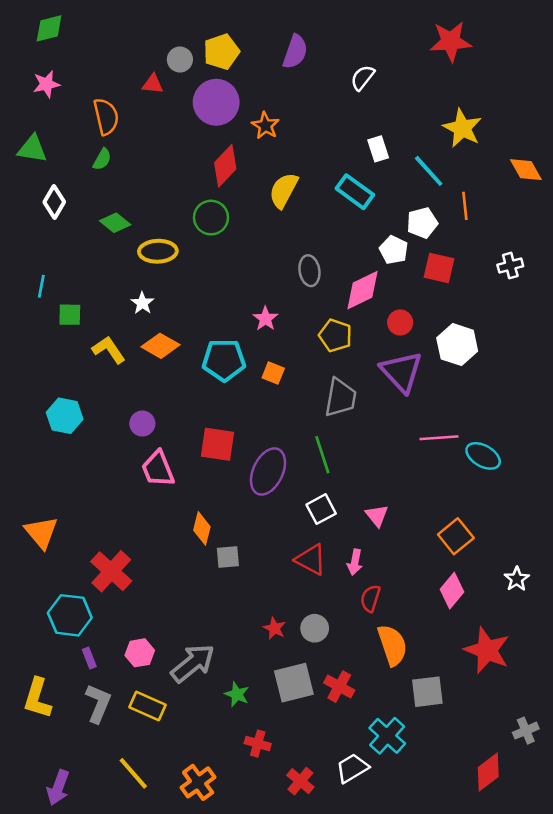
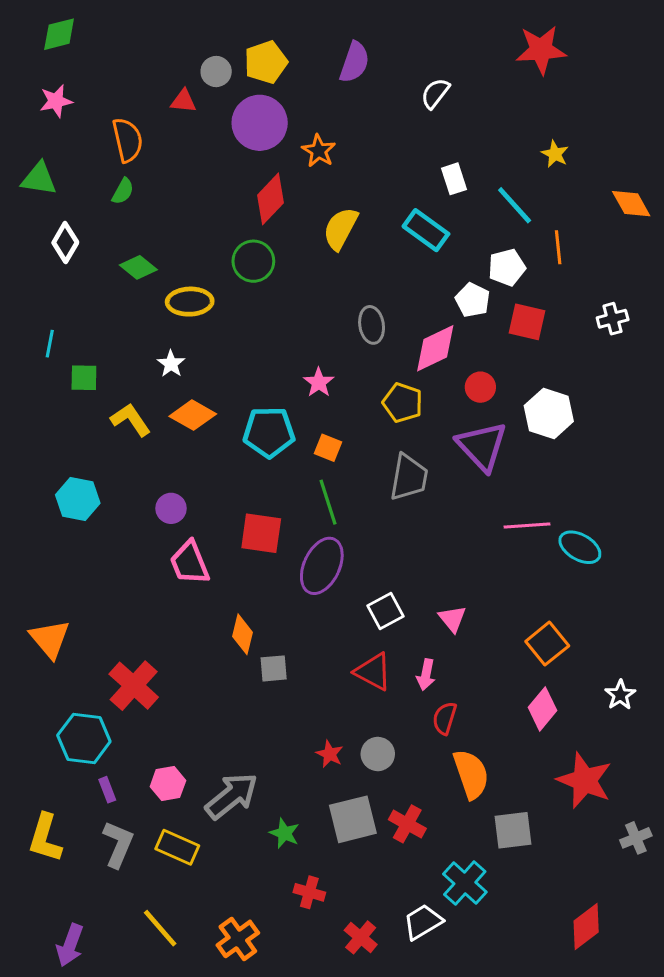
yellow star: (462, 128) -> (555, 154), size x0.6
green line: (322, 455) -> (328, 502), moved
gray cross: (526, 731) -> (636, 838), moved

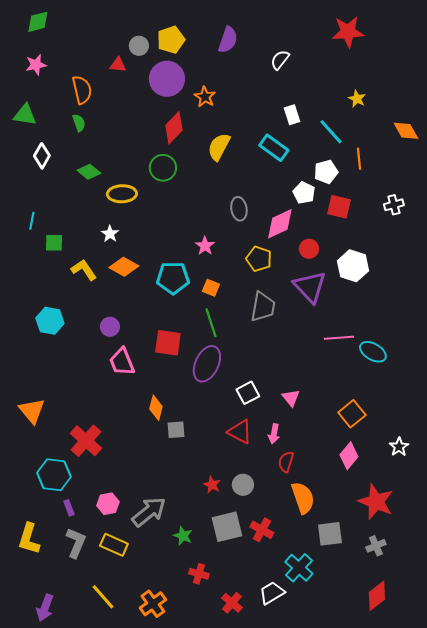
green semicircle: (123, 191) -> (79, 123), turned -48
gray cross: (636, 838) -> (376, 546), moved

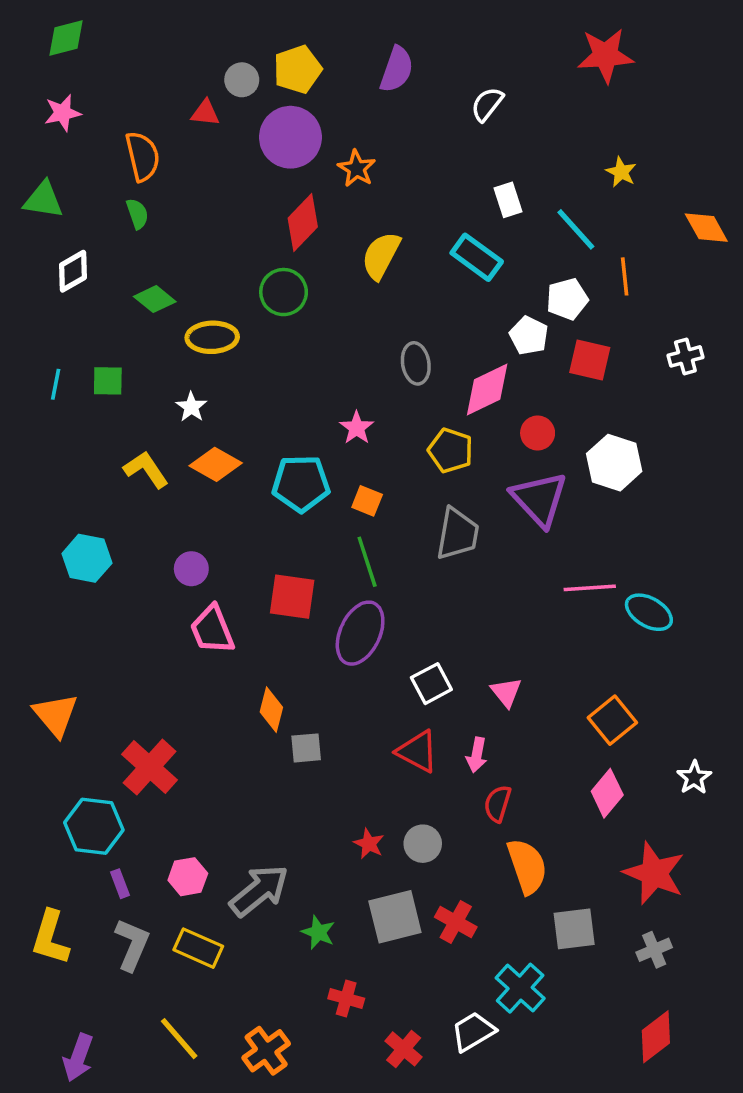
white diamond: (42, 156) -> (73, 271), turned 30
green square: (54, 243) -> (108, 381), moved

